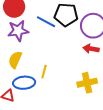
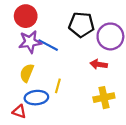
blue line: (46, 22) -> (48, 45), moved
red arrow: (91, 49) -> (99, 64), moved

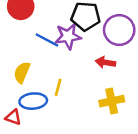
purple star: (30, 42) -> (68, 36), moved

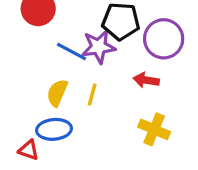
yellow semicircle: (22, 72) -> (57, 93), moved
yellow line: (58, 87) -> (92, 94), moved
yellow cross: (112, 101) -> (154, 129), turned 35

